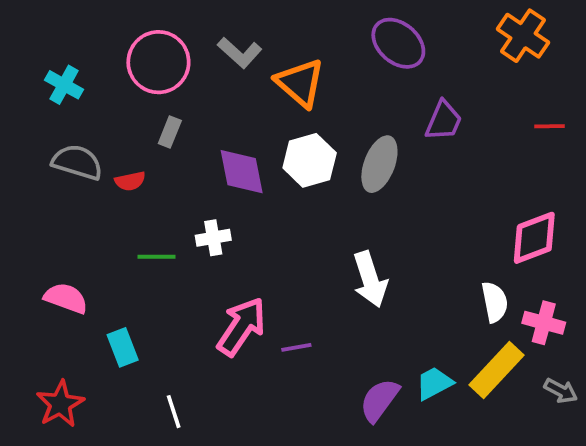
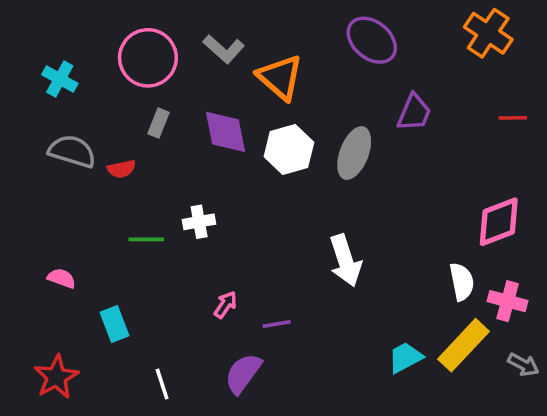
purple diamond: (242, 172) -> (225, 132), moved
pink semicircle: (66, 298) -> (62, 278), size x0.7
pink arrow: (242, 327) -> (225, 305), size x0.5
purple semicircle: (379, 400) -> (243, 373), moved

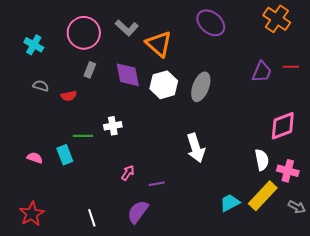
purple trapezoid: (414, 112) -> (262, 72), moved
gray semicircle: (72, 151) -> (41, 86), size x0.6
cyan rectangle: (114, 324) -> (65, 155), moved

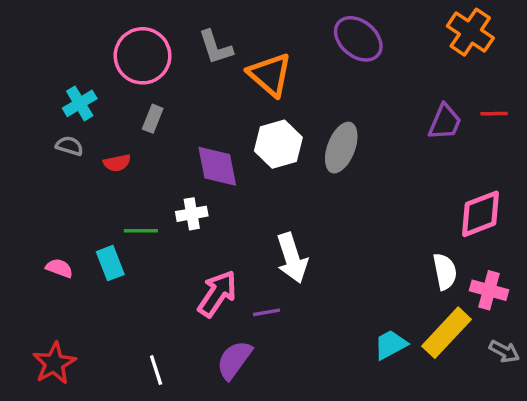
gray L-shape: (127, 28) -> (216, 47), turned 30
cyan cross: (34, 45) -> (80, 103), moved, turned 30
purple diamond: (128, 75) -> (217, 166), moved
white arrow: (196, 148) -> (292, 258), moved
pink arrow: (128, 173) -> (217, 294), size x1.8

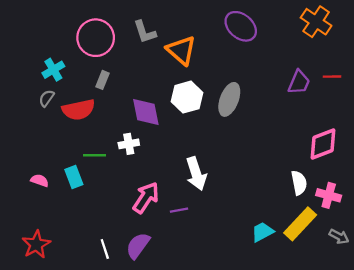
gray semicircle: (69, 146) -> (47, 98), turned -72
red semicircle: (117, 163) -> (78, 110), size x1.8
purple semicircle: (234, 360) -> (138, 246), moved

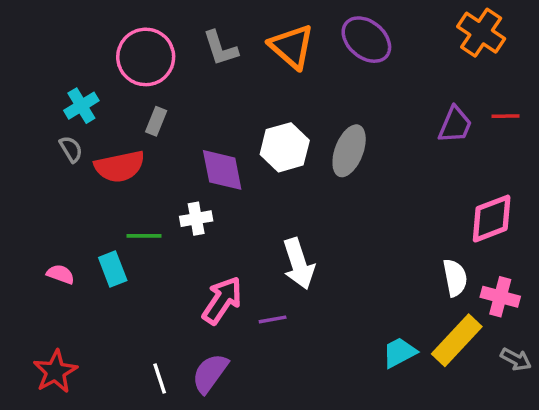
orange triangle: (181, 50) -> (292, 47), moved
gray semicircle: (47, 98) -> (71, 149), turned 114

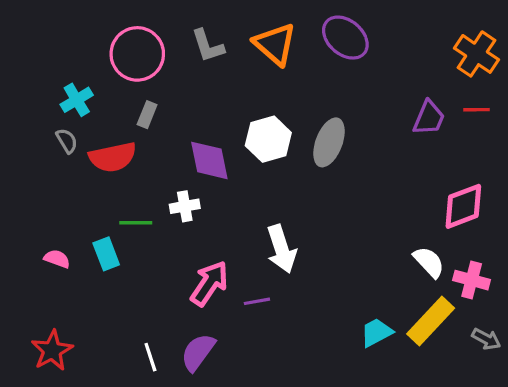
orange cross: (481, 33) -> (476, 54), moved
white semicircle: (455, 278) -> (429, 262), turned -32

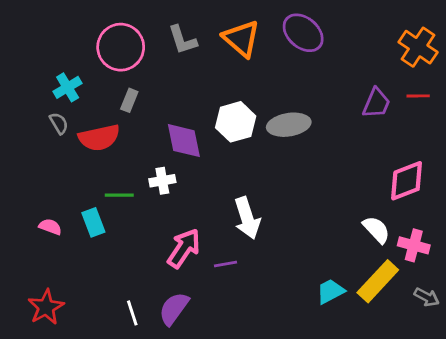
gray ellipse: (329, 142) -> (289, 125), turned 60

